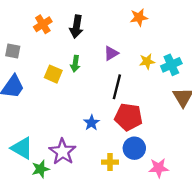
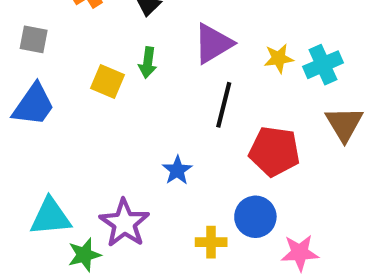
purple triangle: (111, 53) -> (213, 44), size x1.5
red pentagon: (129, 117) -> (274, 151), moved
cyan triangle: (22, 148) -> (50, 217), turned -35

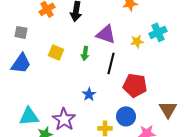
purple triangle: (213, 44) -> (106, 34), turned 50
green arrow: (148, 63) -> (85, 53), moved
cyan cross: (323, 65) -> (158, 32), moved
brown triangle: (344, 124) -> (168, 109), moved

